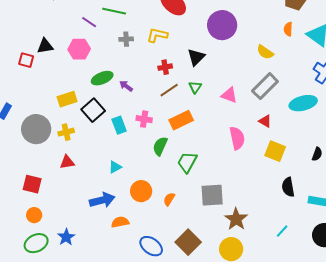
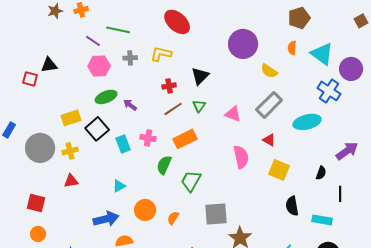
purple circle: (222, 25) -> (243, 44), moved
pink hexagon: (79, 49) -> (99, 66), moved

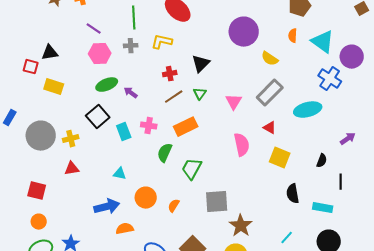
green line: (118, 30) -> (134, 18), moved, turned 75
pink triangle: (233, 114) -> (234, 102), turned 42
yellow rectangle: (71, 118) -> (54, 87), moved, turned 36
purple arrow: (347, 151) -> (348, 139), size x0.7
cyan triangle: (119, 186) -> (120, 174), turned 40

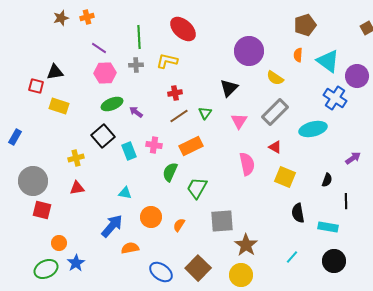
black triangle: (201, 64) -> (229, 88), moved
gray circle: (41, 136) -> (33, 181), moved
blue arrow: (107, 207) -> (112, 226), turned -35
orange circle: (39, 222) -> (59, 243), moved

